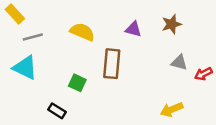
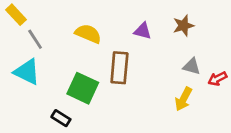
gray line: (33, 37) -> (35, 39), turned 72
green square: (77, 83) -> (83, 88), size x1.6
yellow arrow: (172, 110) -> (183, 99), moved, turned -40

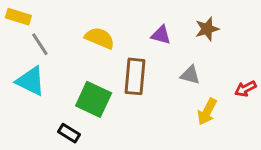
yellow rectangle: (16, 15) -> (18, 17), turned -30
gray triangle: (192, 66) -> (190, 75), moved

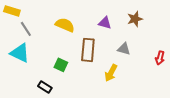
red arrow: (245, 89) -> (160, 58), turned -48
green square: (94, 99) -> (61, 65), size x0.6
yellow arrow: (207, 112) -> (111, 73), moved

